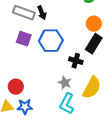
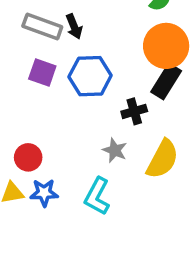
orange circle: (94, 24) -> (166, 46), size x1.6
black cross: (76, 61) -> (134, 111), turned -32
cyan L-shape: (67, 104) -> (97, 196), moved

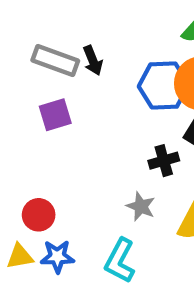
purple square: (42, 72) -> (55, 115), turned -36
blue hexagon: (90, 76) -> (164, 86), moved

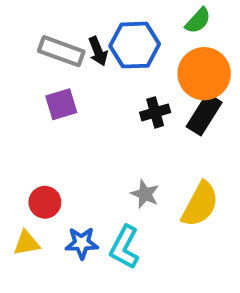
blue hexagon: (164, 86) -> (135, 45), moved
black cross: (164, 161) -> (155, 112), moved
blue star: (57, 257) -> (82, 243), moved

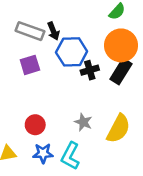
blue hexagon: (135, 45) -> (72, 52), moved
red circle: (45, 202) -> (35, 125), moved

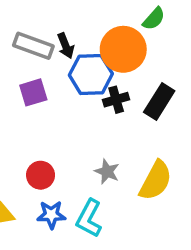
orange circle: (121, 45) -> (123, 49), moved

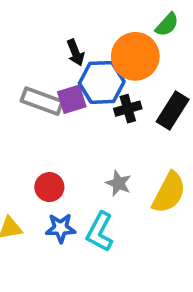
gray rectangle: (33, 46) -> (42, 101), moved
purple square: (33, 92) -> (72, 99), moved

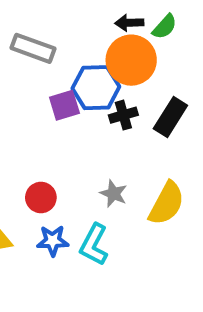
black arrow: (76, 53) -> (129, 23), moved, turned 110
gray rectangle: (42, 101) -> (33, 48), moved

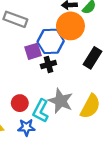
black cross: (123, 115) -> (48, 65), moved
gray star: (114, 194) -> (61, 101), size x1.6
cyan L-shape: (94, 245) -> (41, 111), moved

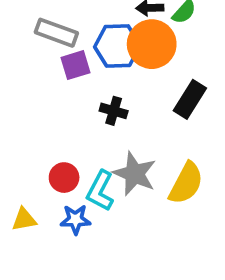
blue hexagon: (51, 41) -> (117, 46), moved
purple square: (33, 51) -> (75, 65), moved
black cross: (48, 65) -> (114, 111), turned 32

